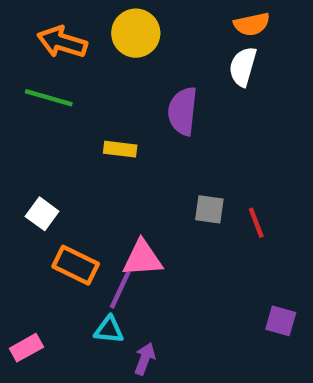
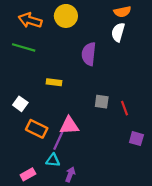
yellow rectangle: (120, 149) -> (54, 82), moved
purple square: (281, 321) -> (136, 139), moved
pink rectangle: (26, 348) -> (28, 174), moved

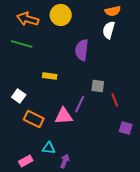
gray square: (102, 102) -> (98, 86), moved
purple line: (58, 141) -> (80, 104), moved

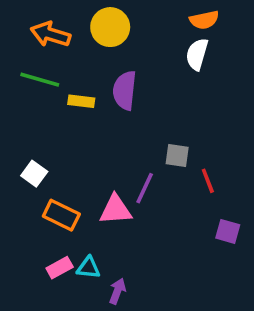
purple semicircle: (82, 50) -> (125, 90), moved
yellow rectangle: (50, 76) -> (81, 101), moved
pink rectangle: (26, 161) -> (60, 268), moved

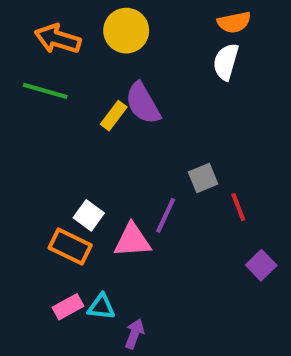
purple semicircle: (125, 90) -> (143, 103), turned -36
yellow rectangle: (81, 101) -> (114, 116), moved, turned -60
gray square: (177, 156) -> (203, 178), turned -30
white square: (34, 174) -> (89, 215), moved
purple square: (228, 231) -> (261, 265), turned 30

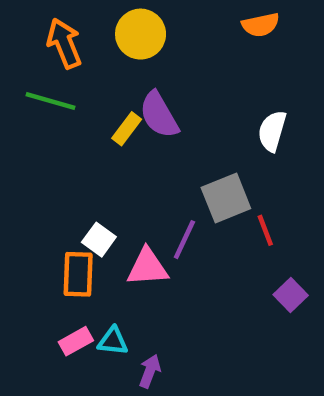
orange arrow: (58, 39) -> (64, 43), turned 51
white semicircle: (226, 62) -> (272, 131), moved
gray square: (203, 178) -> (226, 198), size x1.5
orange rectangle: (70, 247) -> (78, 274), turned 66

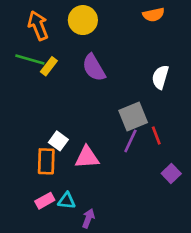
yellow rectangle: (127, 129) -> (49, 66), moved
purple line: (184, 240) -> (130, 141), moved

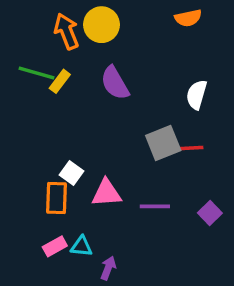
orange arrow: (38, 25) -> (66, 31), moved
red line: (156, 136) -> (192, 148), moved, turned -72
purple line: (130, 141) -> (155, 206), moved, turned 65

